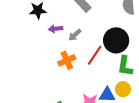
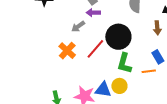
purple arrow: (56, 29) -> (93, 13), moved
orange cross: (67, 60) -> (67, 51), turned -30

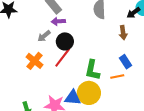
black circle: (118, 37) -> (65, 41), moved, size x0.7
yellow circle: (119, 86) -> (89, 93), size x1.5

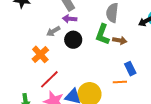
brown arrow: (123, 33) -> (120, 40), moved, turned -80
red line: (63, 57) -> (49, 79), moved
green L-shape: (92, 70) -> (103, 34), moved

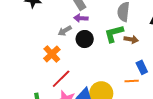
green L-shape: (103, 34) -> (114, 34), turned 55

